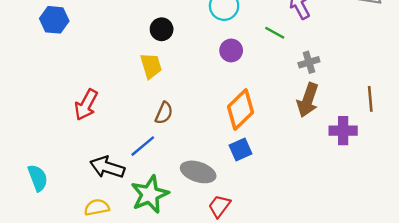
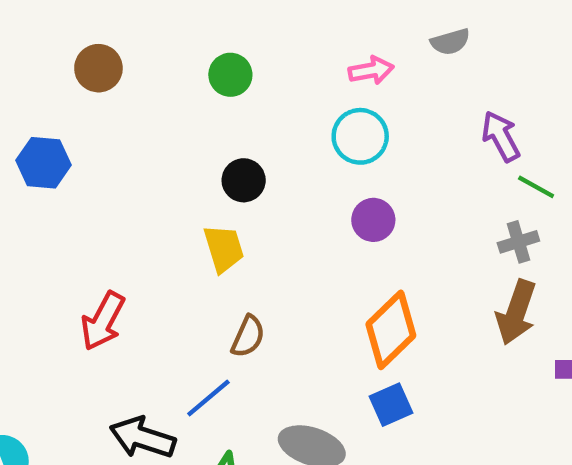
green line: (275, 33) -> (536, 187), moved

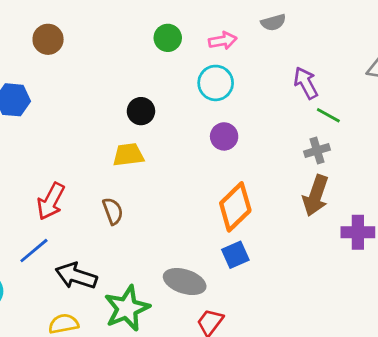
green circle: (230, 75) -> (168, 38), moved
yellow trapezoid: (224, 248) -> (128, 155), turned -80
brown semicircle: (248, 336) -> (113, 211), moved, turned -44
blue line: (208, 398) -> (34, 251), moved

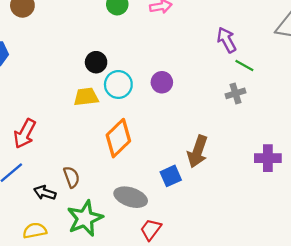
cyan circle: (216, 83) -> (118, 84), moved
brown arrow: (316, 196) -> (198, 151), moved
orange diamond: (235, 207) -> (118, 138), moved
brown semicircle: (113, 211) -> (72, 177), moved
black arrow: (76, 276) -> (45, 193), size x0.7

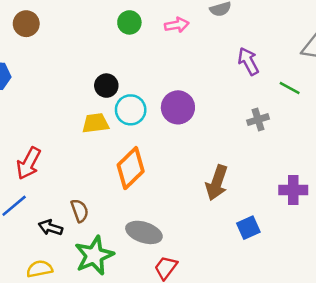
green line: (244, 66) -> (290, 88), moved
purple circle: (162, 82) -> (178, 107), size x1.4
blue square: (171, 176) -> (248, 228), moved

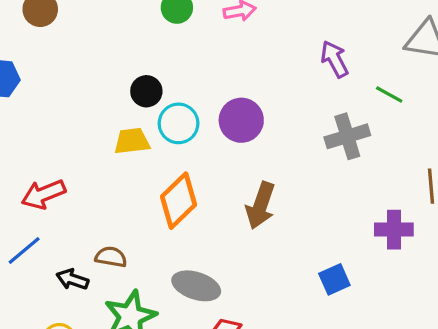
gray cross: (258, 120) -> (347, 136), size x1.5
red arrow: (29, 163) -> (43, 194), turned 40
brown arrow: (217, 183) -> (261, 205), moved
brown semicircle: (80, 211) -> (111, 257), turned -60

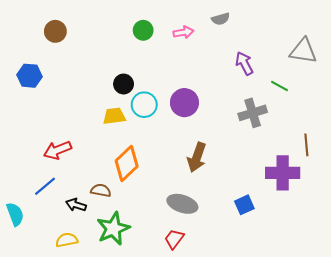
orange diamond: (179, 201) -> (127, 164), moved
purple cross: (394, 230) -> (283, 173), size x1.4
gray ellipse: (196, 286) -> (182, 204), moved

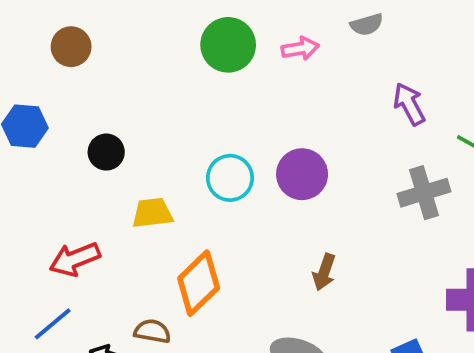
green circle: (143, 30) -> (228, 45), size x1.5
black circle: (124, 84) -> (106, 152), moved
yellow trapezoid: (114, 116) -> (152, 213), moved
brown arrow: (197, 157) -> (324, 272), size x0.7

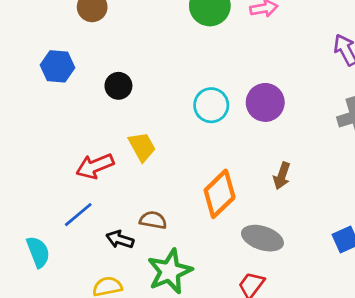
yellow trapezoid: (152, 213) -> (142, 147), moved, turned 68
orange diamond: (199, 283) -> (220, 194), moved

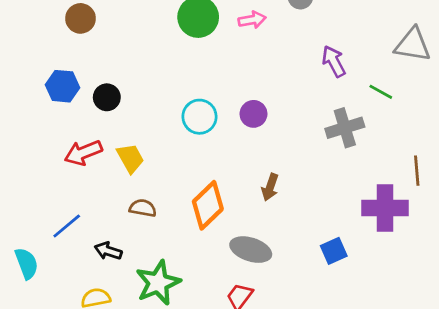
blue hexagon: (58, 66) -> (63, 86), moved
purple circle: (265, 102) -> (253, 114), size x0.7
red arrow: (95, 166) -> (83, 153), moved
brown semicircle: (153, 220) -> (143, 208), moved

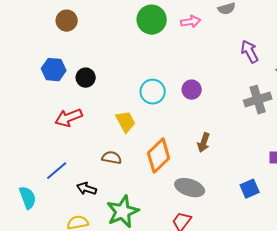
yellow trapezoid: (130, 158) -> (126, 122), moved

